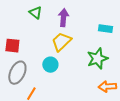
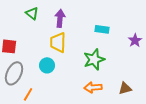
yellow trapezoid: (61, 42) -> (58, 42), turned -45
orange arrow: (107, 87) -> (93, 87), moved

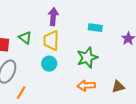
green triangle: (32, 13) -> (25, 38), moved
cyan circle: (47, 65) -> (49, 64), moved

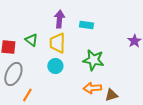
cyan rectangle: (95, 28) -> (86, 25), moved
green star: (87, 58) -> (93, 60), turned 30
brown triangle: (118, 87) -> (111, 95), moved

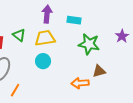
yellow trapezoid: (57, 43) -> (45, 38), turned 80
green star: (93, 60) -> (89, 44), moved
brown triangle: (111, 95) -> (99, 71), moved

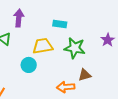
purple arrow: (47, 14) -> (19, 18), moved
yellow trapezoid: (45, 38) -> (43, 46), moved

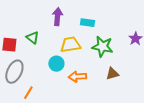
purple arrow: (19, 18) -> (57, 17), moved
orange arrow: (66, 87) -> (77, 77), moved

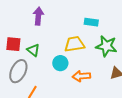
purple arrow: (57, 17) -> (38, 16), moved
green triangle: (32, 38) -> (33, 50), moved

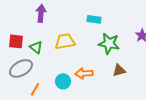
yellow trapezoid: (74, 44) -> (65, 41), moved
cyan circle: (60, 63) -> (63, 81), moved
gray ellipse: (18, 71) -> (21, 68), turned 35

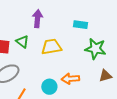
purple arrow: (41, 13) -> (37, 19), moved
green triangle: (36, 47) -> (22, 42), moved

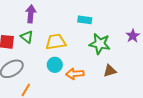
purple arrow: (37, 19) -> (31, 14), moved
cyan circle: (49, 87) -> (55, 65), moved

